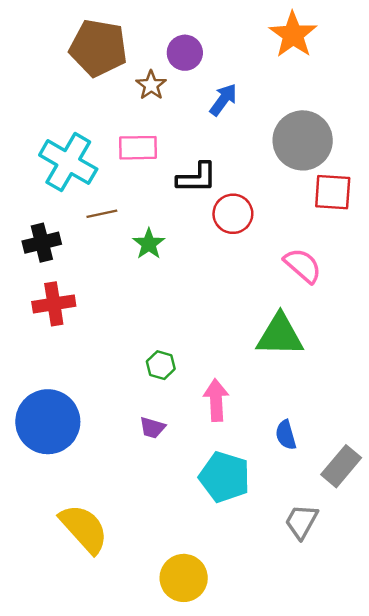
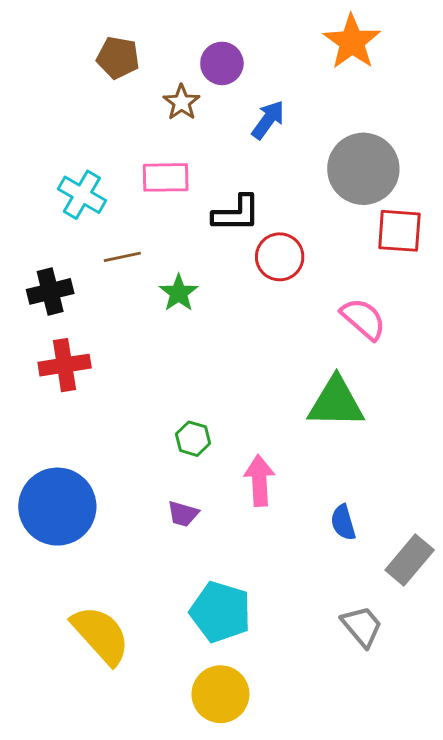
brown pentagon: (98, 48) -> (118, 58), size x0.6
cyan cross: (68, 162) -> (82, 195), size x0.7
cyan pentagon: (225, 477) -> (220, 612), moved
gray trapezoid: (301, 521) -> (362, 626), turned 111

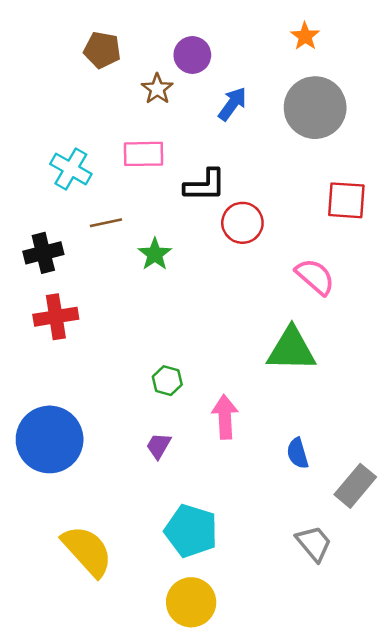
orange star: (352, 42) -> (305, 36), size x0.6
gray circle: (363, 169) -> (315, 108), moved
purple trapezoid: (183, 514) -> (159, 446), turned 104

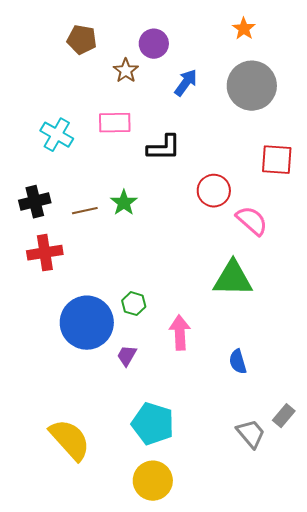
brown line: (106, 223) -> (85, 211), moved
red circle: (242, 223) -> (214, 191), moved
blue circle: (50, 439) -> (87, 323), moved
gray rectangle: (355, 486) -> (284, 416), moved, size x0.7

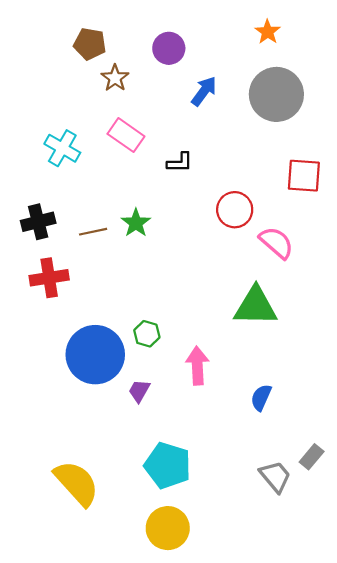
brown star: (126, 71) -> (115, 78), moved
pink rectangle: (115, 123) -> (126, 135), turned 36
black L-shape: (164, 148) -> (180, 162), size x0.7
blue semicircle: (238, 362) -> (261, 397), turned 40

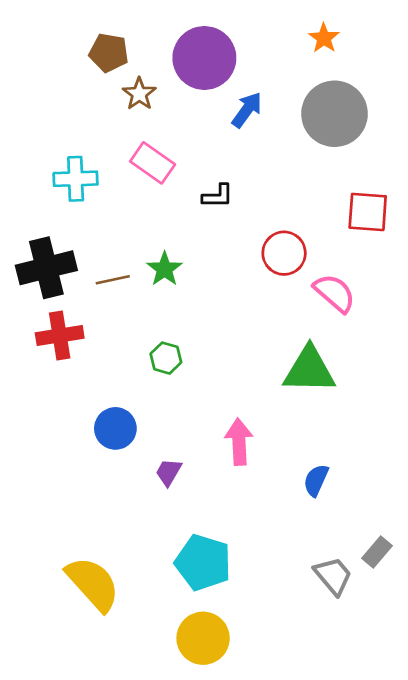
purple circle: (169, 48) -> (204, 58), size x1.6
cyan cross: (62, 148) -> (76, 179), turned -32
black cross: (38, 222) -> (46, 268), size x1.4
green hexagon: (147, 334) -> (166, 358), moved
blue circle: (95, 355) -> (115, 428), size x0.6

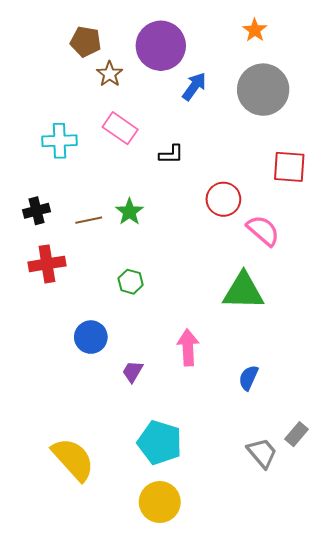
black cross: (46, 268) -> (37, 211), size x0.6

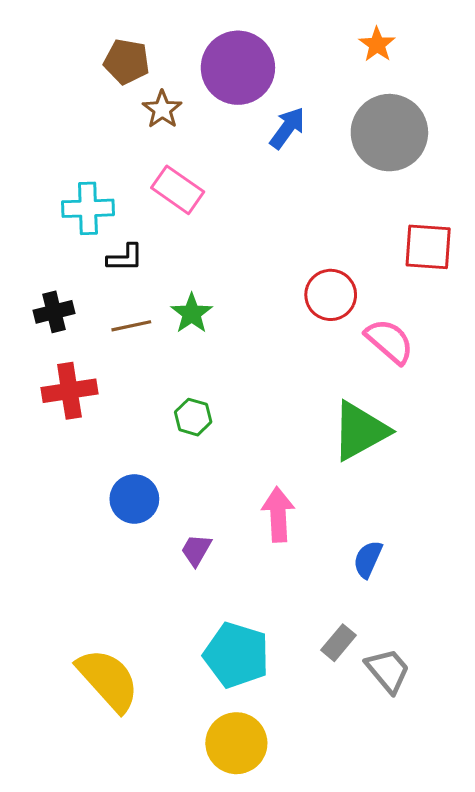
black L-shape: (171, 154) -> (125, 258), moved
green triangle: (243, 291) -> (360, 431), turned -30
gray rectangle: (297, 434) -> (338, 643), moved

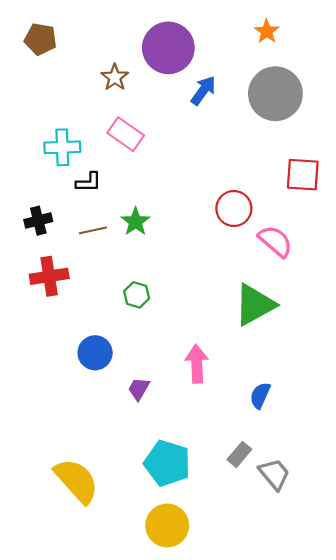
brown pentagon: (127, 61) -> (40, 39), moved

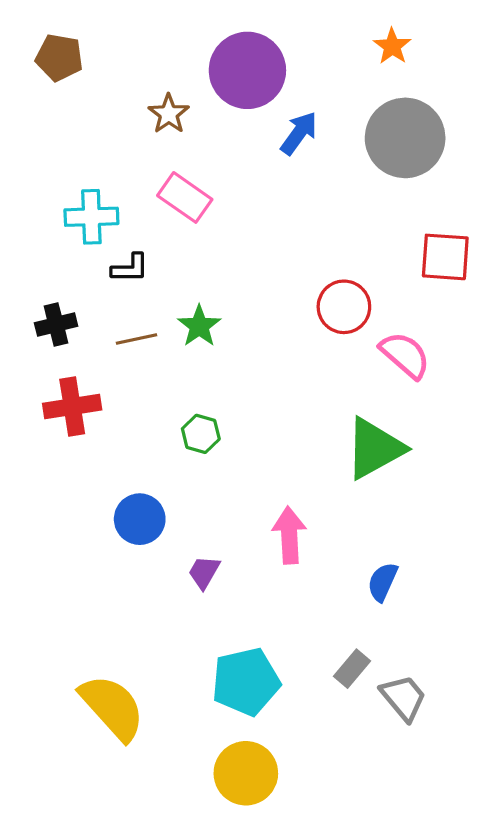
cyan pentagon: (167, 463) -> (246, 682), turned -30

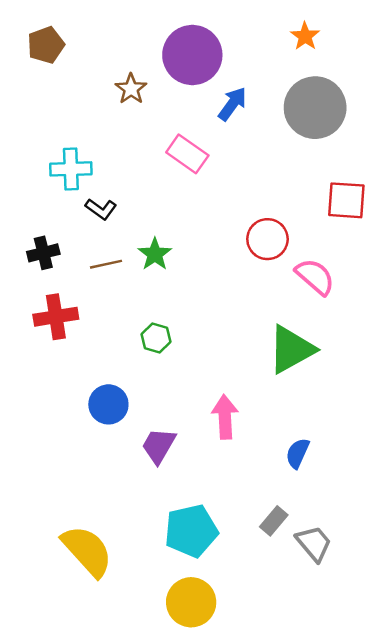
brown pentagon: (59, 58) -> (46, 45), turned -30
pink rectangle: (185, 197) -> (187, 154), moved
black L-shape: (130, 268) -> (101, 209), turned 36
purple trapezoid: (204, 572) -> (159, 446), size x1.4

